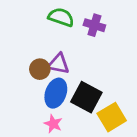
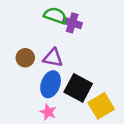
purple cross: (94, 25) -> (72, 23), moved
brown circle: (40, 69) -> (25, 58), moved

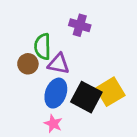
green semicircle: (55, 16) -> (43, 47), moved, turned -110
yellow square: (101, 106) -> (110, 92), moved

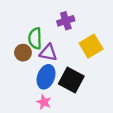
purple cross: (80, 25) -> (66, 21), turned -35
yellow square: (110, 92) -> (91, 46), moved

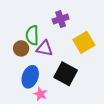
blue ellipse: (46, 77) -> (30, 77), moved

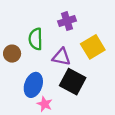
brown circle: (21, 48) -> (12, 54), moved
purple triangle: (44, 48) -> (61, 57), moved

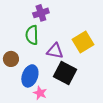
purple cross: (67, 21) -> (41, 13), moved
brown circle: (12, 54) -> (11, 59), moved

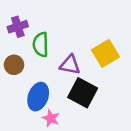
purple cross: (41, 13) -> (18, 27), moved
brown circle: (11, 59) -> (14, 65), moved

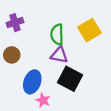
green semicircle: (41, 44) -> (57, 34), moved
yellow square: (105, 53) -> (89, 30), moved

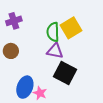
yellow square: (89, 30) -> (71, 28), moved
blue ellipse: (32, 82) -> (25, 87), moved

